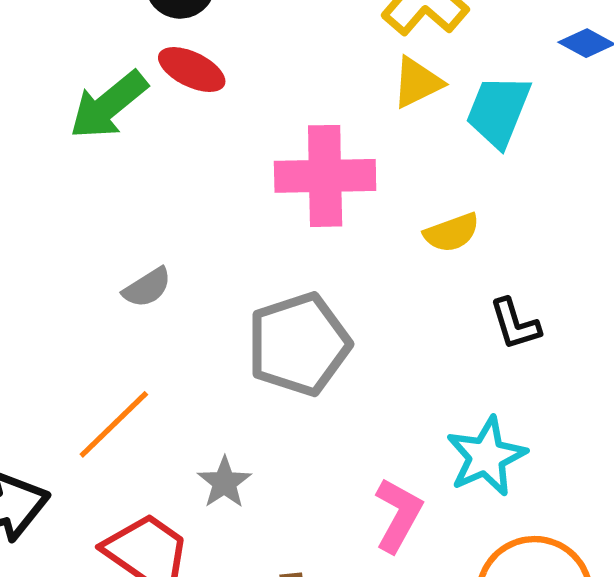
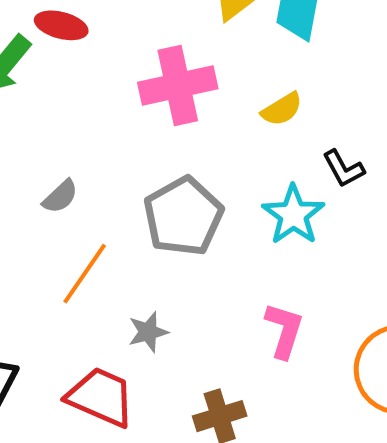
orange line: (114, 424) -> (85, 274), moved
cyan star: (486, 456) -> (293, 215), moved
gray star: (224, 482) -> (148, 332), turned 30

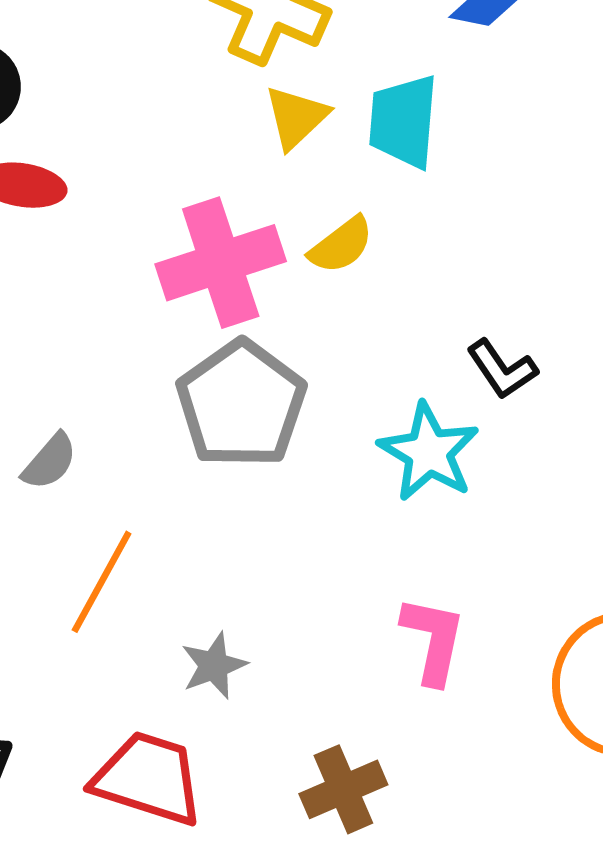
yellow semicircle: (282, 109) -> (341, 245), moved
gray pentagon: (183, 216) -> (241, 404), moved

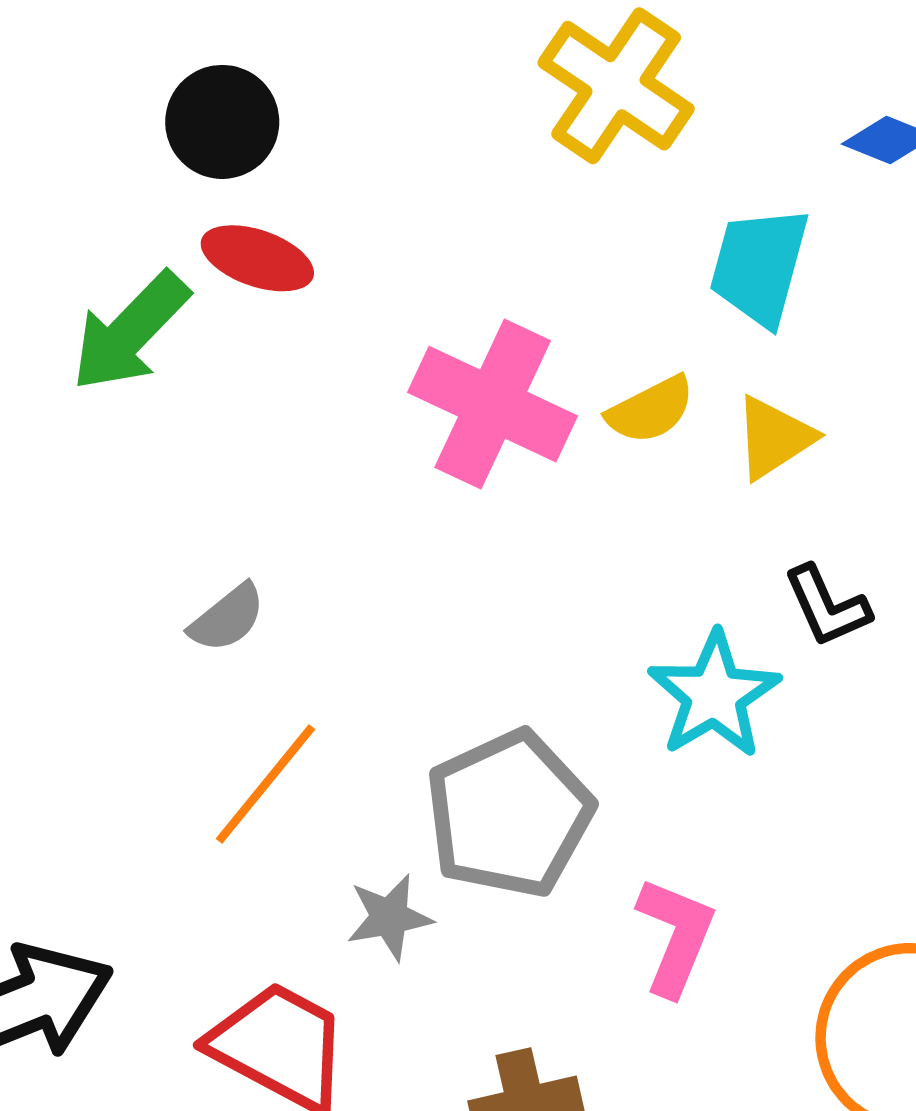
yellow triangle: (296, 117) -> (774, 438), moved
pink cross: (221, 263) -> (493, 404), turned 33
gray pentagon: (241, 404) -> (509, 814), moved

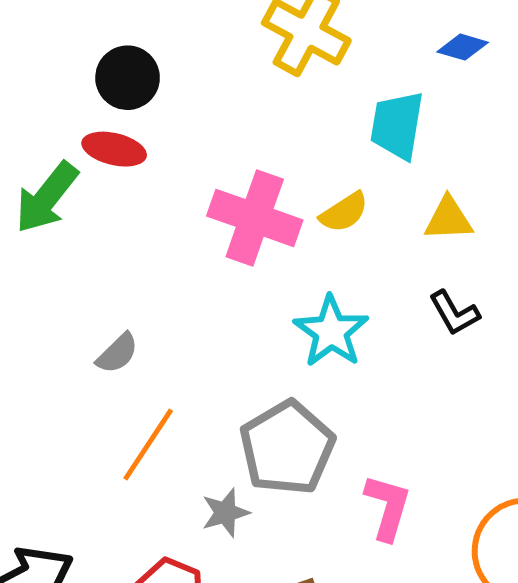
black circle: (222, 122) -> (128, 78), moved
yellow triangle: (774, 438) -> (448, 219), moved, turned 36
cyan star: (714, 695) -> (331, 331), moved

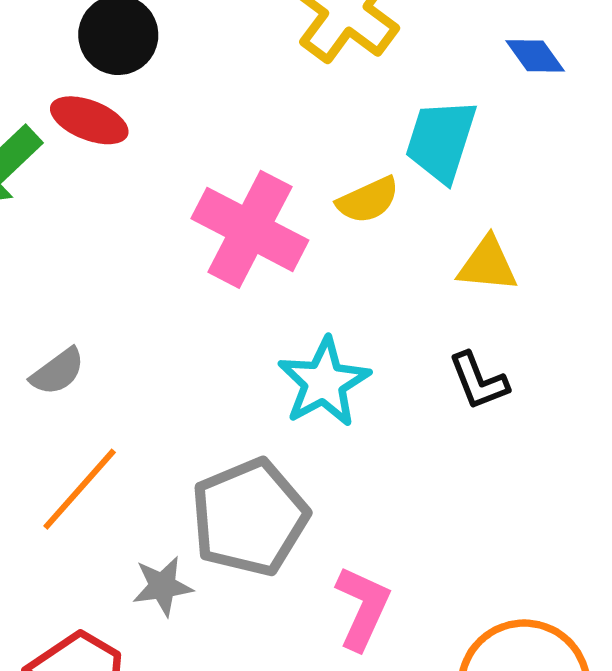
blue diamond: (463, 47) -> (535, 56), turned 30
yellow semicircle: (344, 212) -> (368, 200), moved

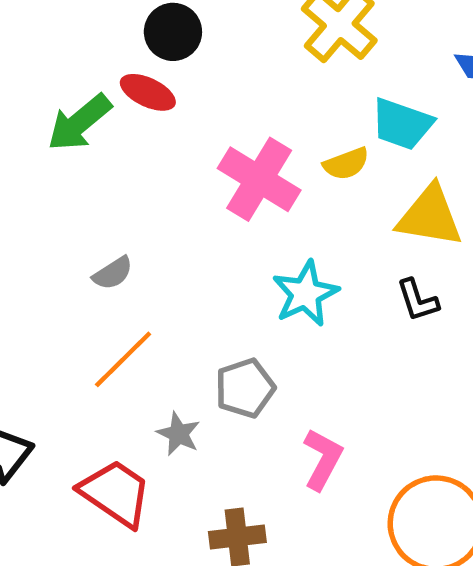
cyan trapezoid: (441, 141) -> (402, 124), turned -92
yellow triangle: (488, 264) -> (430, 216), size x1.5
gray pentagon: (249, 517) -> (245, 388), size x0.7
gray star: (162, 586) -> (178, 434), turned 30

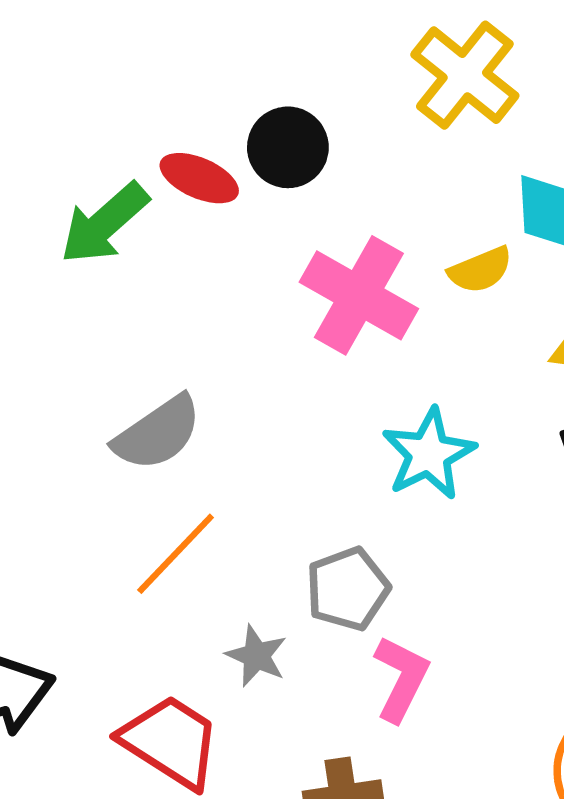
black circle: (173, 32) -> (288, 147), moved
gray semicircle: (113, 273) -> (158, 433), size x1.6
pink L-shape: (323, 459) -> (401, 679), moved

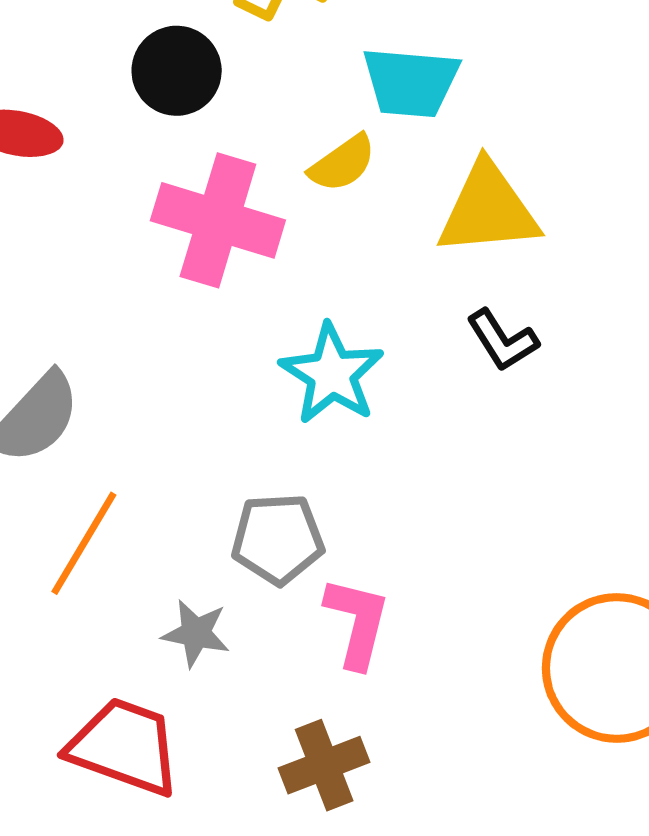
black circle: (288, 147) -> (177, 71), moved
gray pentagon: (348, 589) -> (278, 539), turned 30

